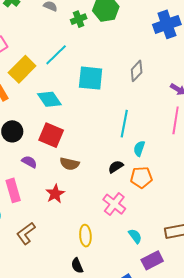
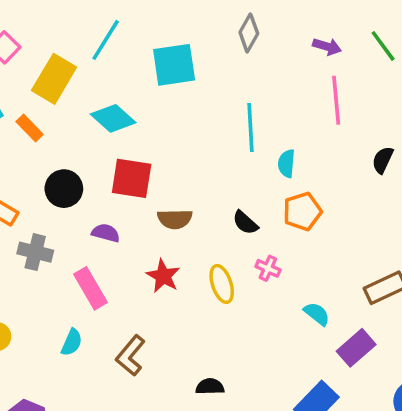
black semicircle: (116, 167) -> (245, 223), moved, turned -91
pink cross: (114, 204) -> (268, 268), size x0.6
yellow ellipse: (85, 236) -> (222, 284), moved
black semicircle: (77, 266) -> (210, 387), moved, turned 126

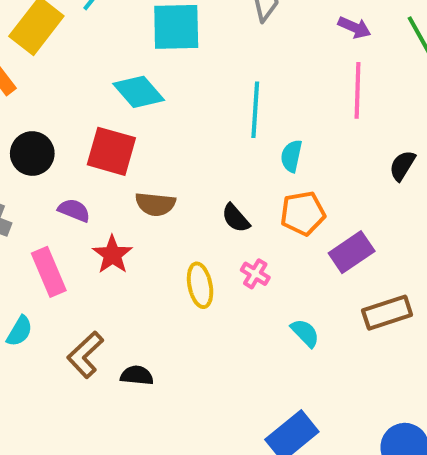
cyan diamond: (113, 118) -> (139, 92), moved
red star: (163, 276) -> (112, 255), moved
purple rectangle: (356, 348) -> (352, 252), moved
black semicircle: (210, 387) -> (137, 375), moved

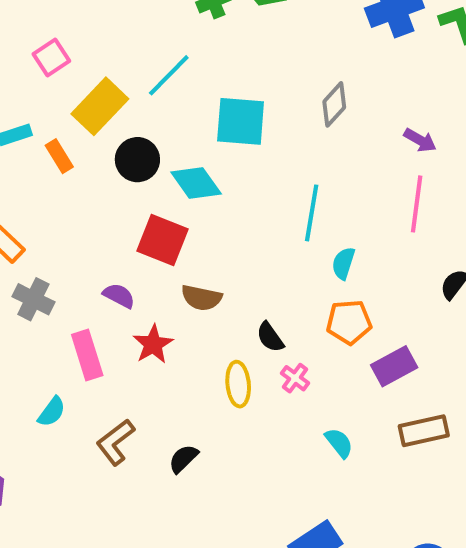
black circle: (32, 154) -> (137, 160), moved
black semicircle: (236, 218) -> (270, 337), moved
black semicircle: (137, 375) -> (183, 459), moved, turned -56

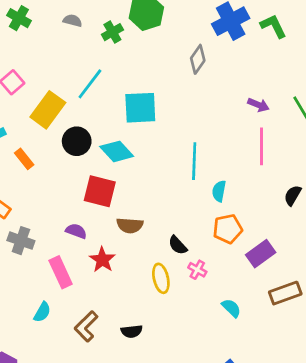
gray diamond: (334, 104) -> (198, 59), moved
orange rectangle: (59, 156) -> (24, 159), moved
black semicircle: (183, 459) -> (132, 331), turned -135

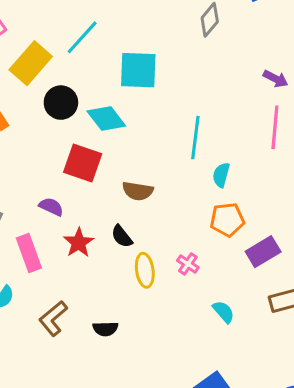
brown semicircle: (130, 225) -> (138, 191), moved
black semicircle: (178, 245) -> (122, 236), moved

